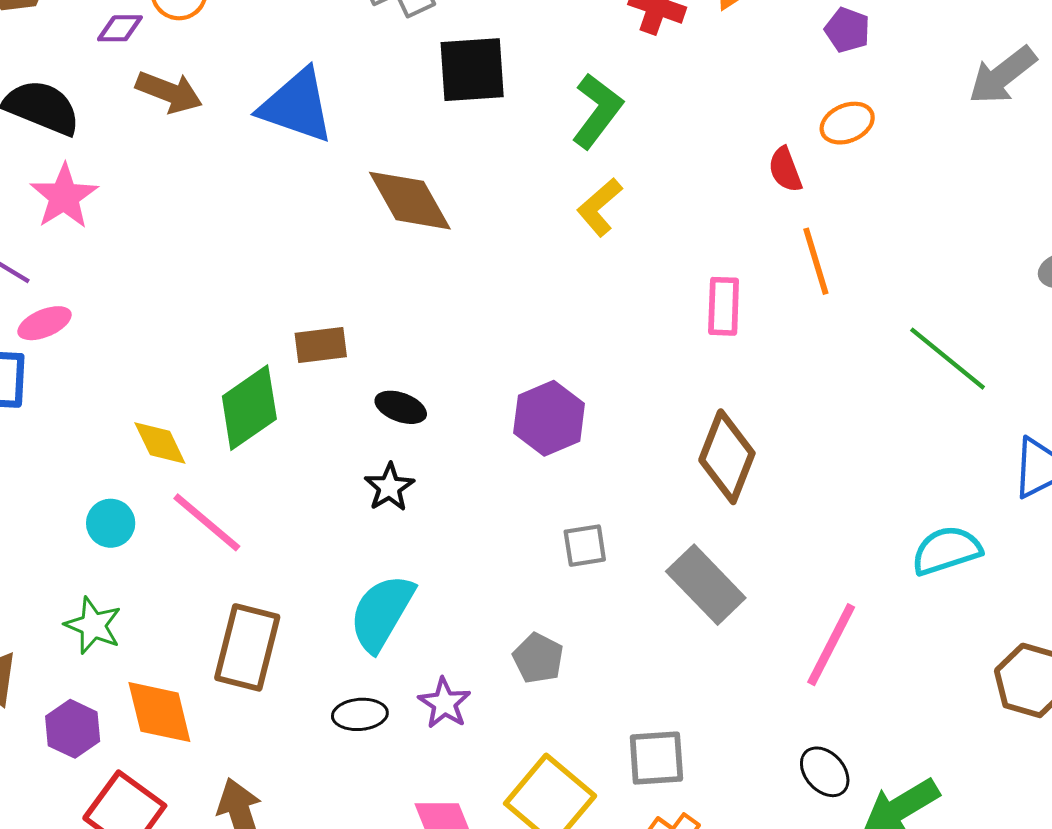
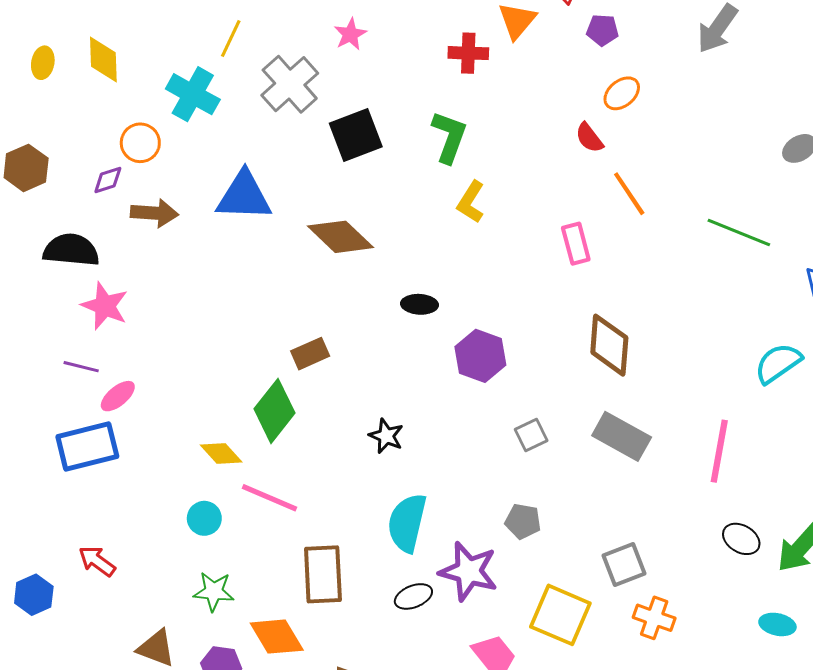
black ellipse: (401, 407) -> (420, 304), moved
purple star: (444, 703) -> (469, 571), size x1.6

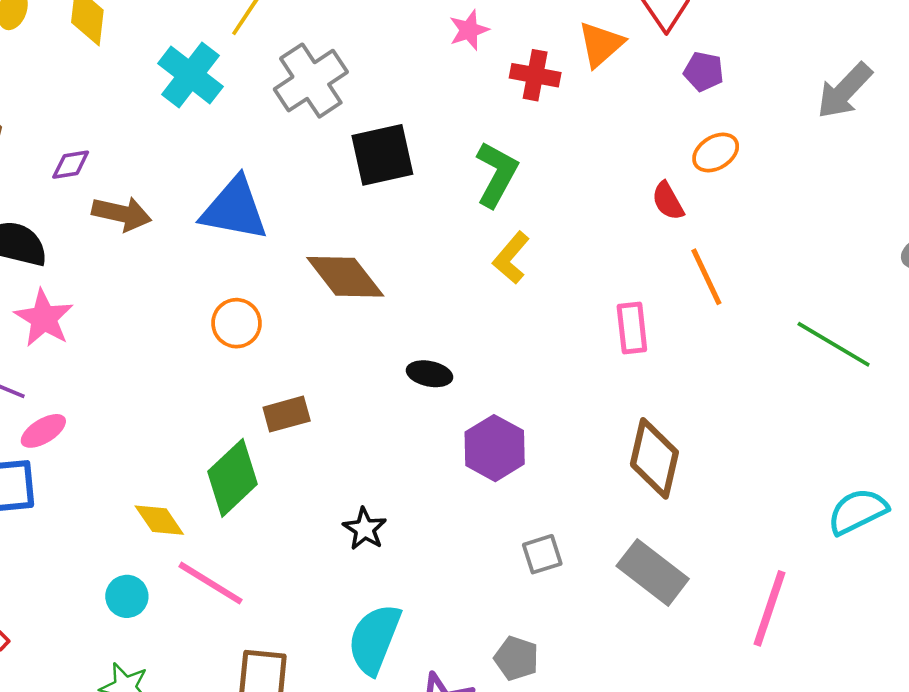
pink star: (350, 34) -> (469, 30), moved
orange circle: (140, 143) -> (236, 323), moved

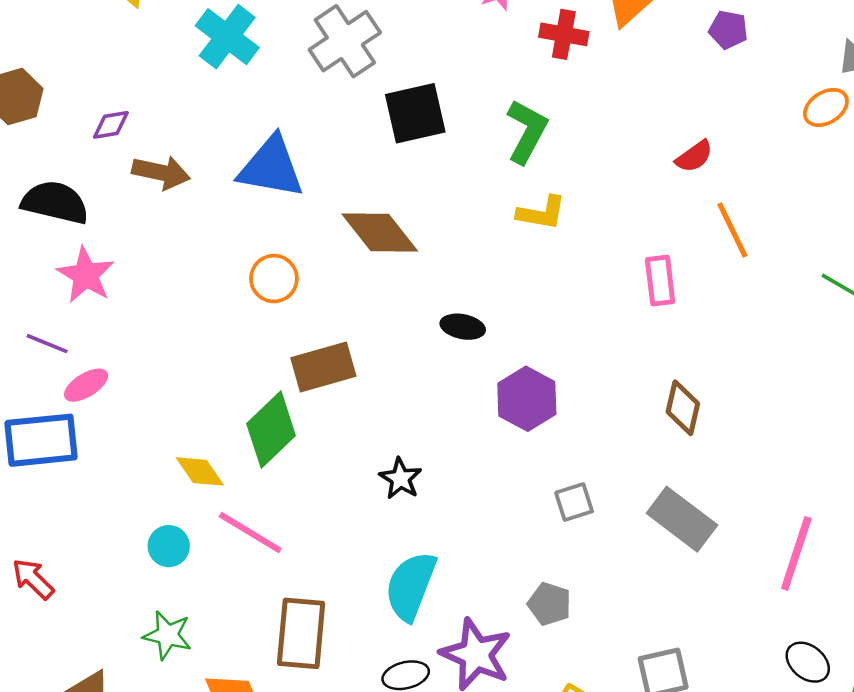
orange ellipse: (716, 153) -> (826, 107), moved
red semicircle: (668, 201) -> (694, 156), turned -96
yellow L-shape: (511, 258) -> (542, 213), turned -120
brown rectangle: (287, 414) -> (323, 367), size x1.4
brown diamond: (654, 458) -> (683, 408), size x0.7

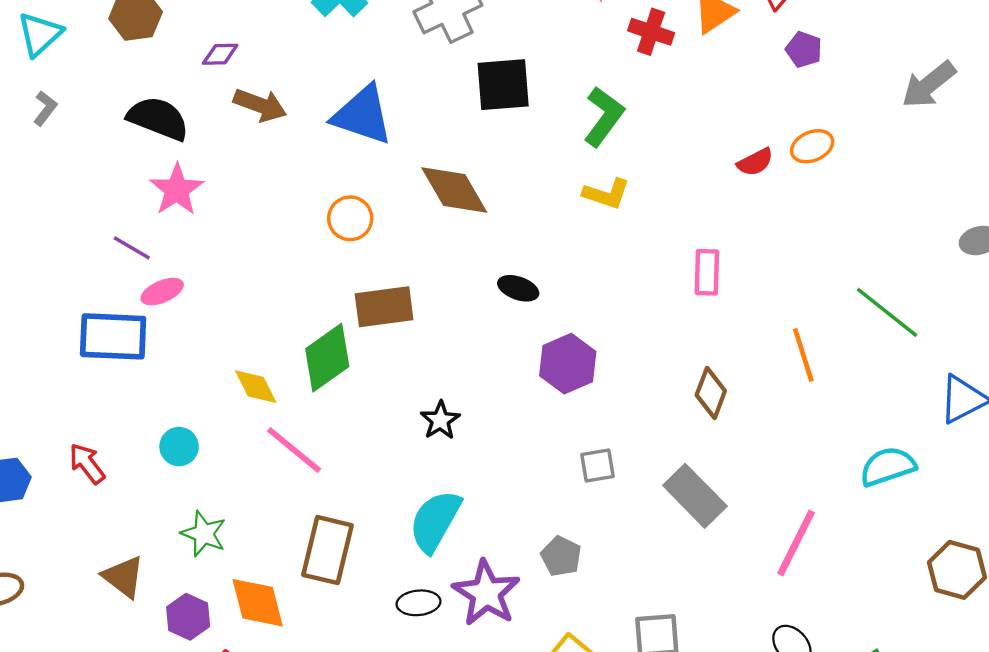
orange ellipse: (826, 107) -> (812, 146), moved
orange line: (732, 230) -> (803, 355), moved
cyan circle: (169, 546) -> (179, 447), moved

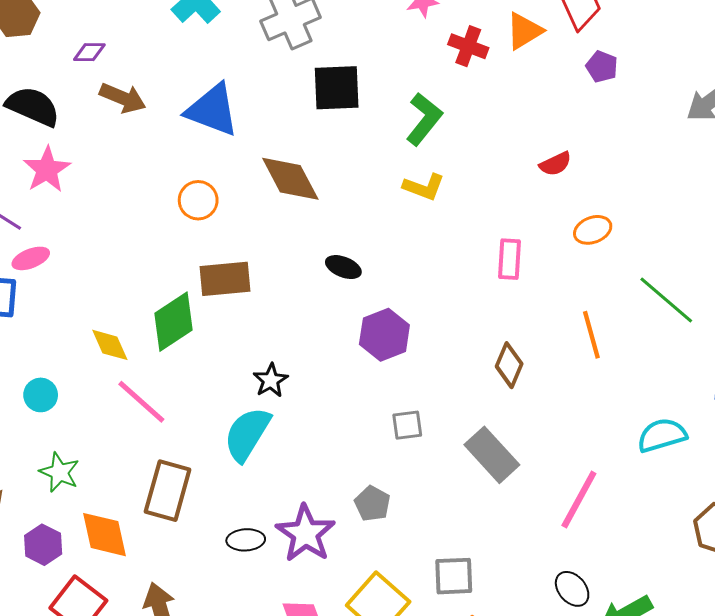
orange ellipse: (812, 146) -> (593, 230), moved
cyan semicircle: (435, 521) -> (247, 434), moved

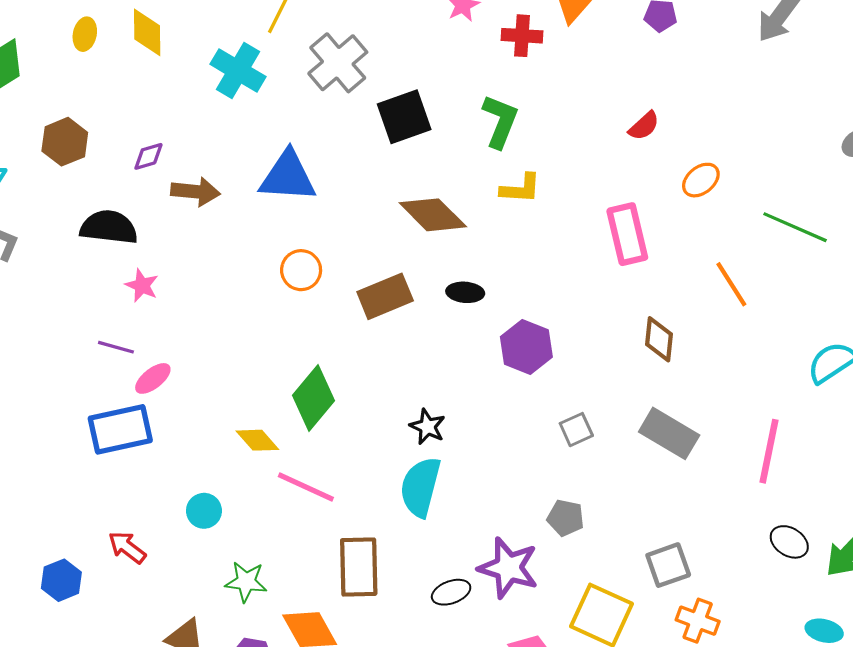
pink star: (47, 170) -> (142, 286), size x0.7
brown diamond: (290, 179) -> (433, 215), moved
pink rectangle: (509, 259) -> (627, 234), size x1.4
brown rectangle: (225, 279) -> (385, 296), moved

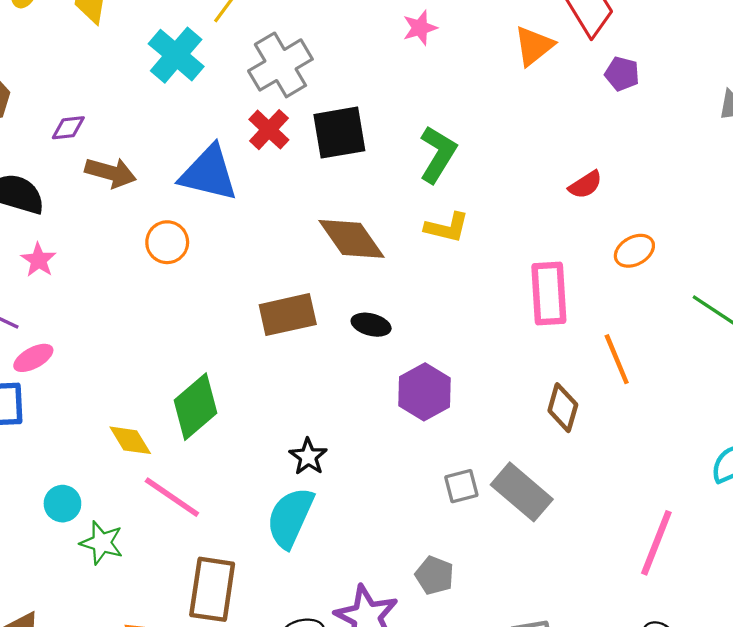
red cross: (522, 36) -> (269, 130), moved, turned 30
orange circle: (301, 270) -> (167, 242), moved
orange line: (731, 284) -> (617, 359), moved
gray rectangle: (669, 433) -> (522, 492), moved
green star: (246, 582) -> (102, 543), moved

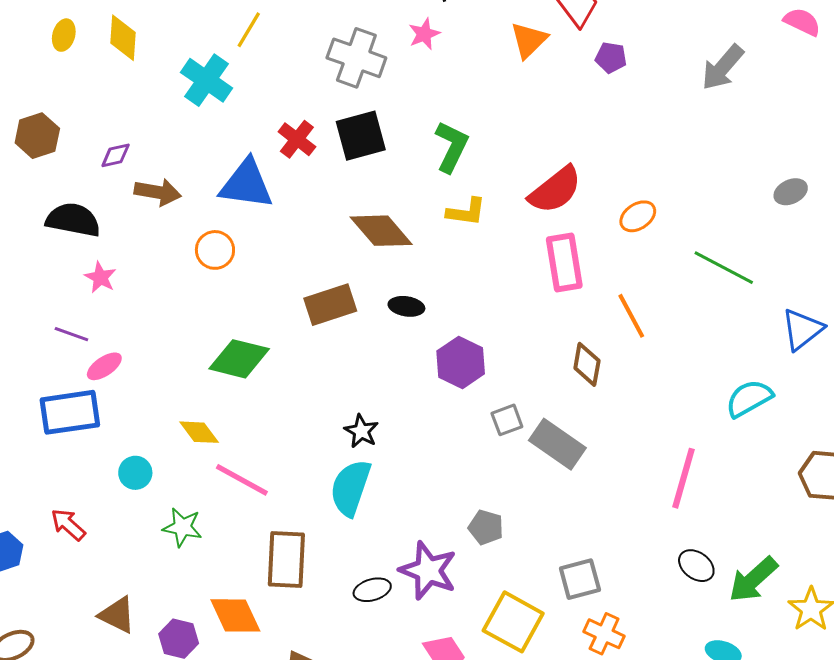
gray cross: (280, 65) -> (356, 58), moved, turned -34
red semicircle: (585, 185) -> (555, 190), moved, size x1.8
green diamond: (196, 407) -> (239, 359), moved, turned 60
gray square: (461, 486) -> (507, 420), moved
cyan circle: (62, 504) -> (135, 473), moved

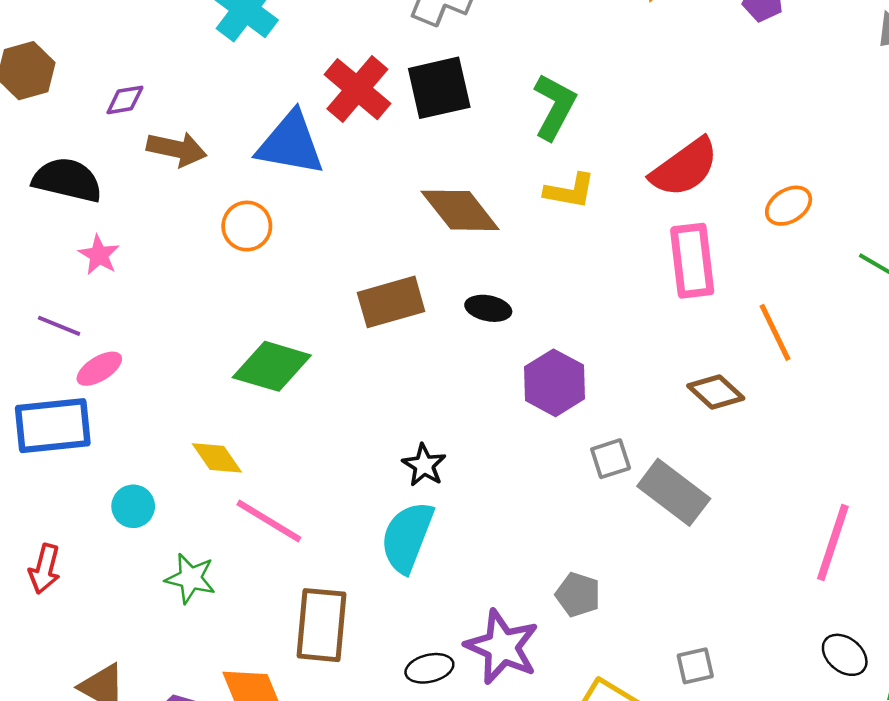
red cross: (297, 139) -> (357, 89), size x1.4
brown diamond: (587, 364) -> (716, 392), turned -60
red arrow: (68, 525) -> (45, 569), turned -120
gray square: (580, 579) -> (695, 666), size x0.7

